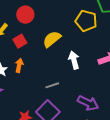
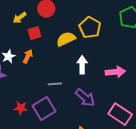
yellow pentagon: (86, 21) -> (90, 27), moved
purple arrow: (88, 103) -> (85, 98), moved

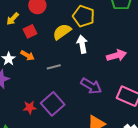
orange arrow: (28, 56) -> (27, 55), turned 104
white arrow: (82, 65) -> (82, 44), moved
gray line: (55, 84) -> (54, 67), moved

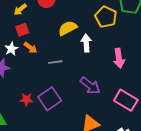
yellow pentagon: (84, 16) -> (106, 17), moved
red square: (30, 31) -> (22, 30), moved
pink arrow: (117, 55) -> (119, 58), turned 90

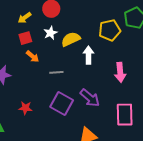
yellow pentagon: (106, 17) -> (110, 30), turned 30
white star: (11, 49) -> (50, 33), moved
purple square: (50, 99) -> (62, 104), moved, turned -30
pink rectangle: (126, 100) -> (125, 115), turned 55

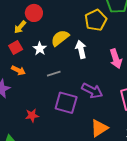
yellow arrow: (25, 18) -> (20, 27), moved
white star: (50, 33) -> (40, 49), moved
orange arrow: (33, 56) -> (18, 70), moved

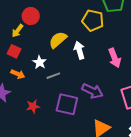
yellow pentagon: (96, 20) -> (93, 20), turned -30
red square: (16, 48) -> (14, 51), turned -32
white star: (40, 49) -> (40, 62), moved
red star: (32, 115) -> (33, 106), moved

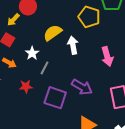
gray line: (53, 76) -> (44, 68), turned -48
red star: (33, 106) -> (26, 86), moved

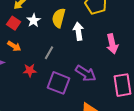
yellow semicircle: (53, 33) -> (59, 18), turned -42
white star: (32, 53) -> (34, 20), moved

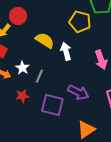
yellow semicircle: (59, 18) -> (45, 40), turned 114
white star: (34, 20) -> (22, 68), moved

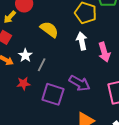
white arrow: (66, 51) -> (82, 41), moved

